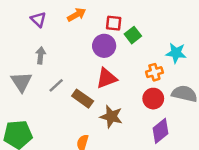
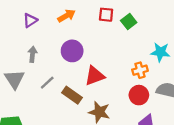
purple triangle: (38, 19) -> (30, 20), turned 42
red square: (114, 23) -> (106, 15), moved
green square: (133, 35) -> (129, 22), moved
purple circle: (104, 46) -> (72, 51), moved

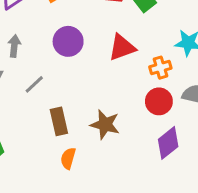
red triangle: (95, 76) -> (122, 48), moved
brown rectangle: (72, 95) -> (59, 121), moved, turned 42

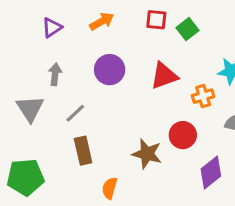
red circle: (159, 101) -> (183, 135), moved
brown rectangle: (59, 121) -> (83, 151), moved

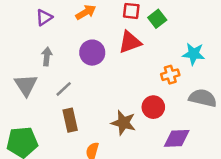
red triangle: (164, 76) -> (130, 42), moved
purple diamond: (211, 172) -> (177, 138), turned 36

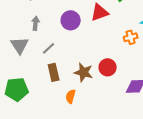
red circle: (153, 107) -> (108, 67), moved
brown star: (123, 123) -> (84, 72), moved

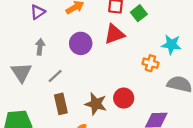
orange cross: (131, 37) -> (150, 63), turned 32

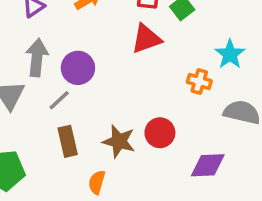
purple circle: (81, 43) -> (78, 68), moved
cyan star: (171, 45) -> (230, 54), turned 30
gray arrow: (40, 47) -> (37, 58), size x1.5

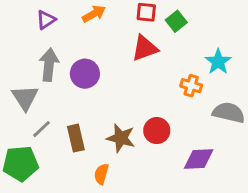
gray line: (59, 100) -> (41, 129), moved

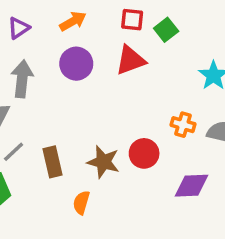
purple circle: (85, 74) -> (76, 64), moved
orange cross: (191, 86) -> (183, 125), moved

